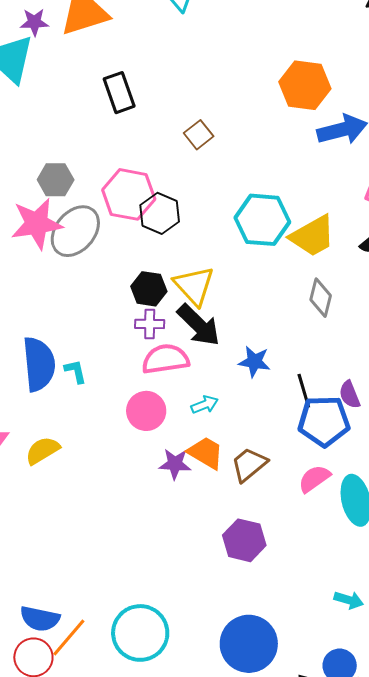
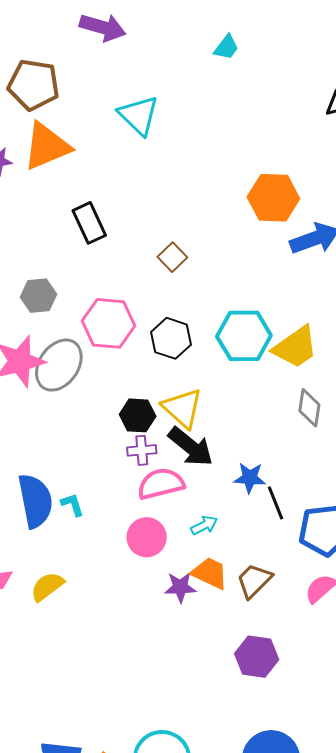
gray hexagon: (56, 180) -> (39, 296), moved
black hexagon: (160, 213) -> (171, 338), moved
black line: (304, 391) -> (276, 503), moved

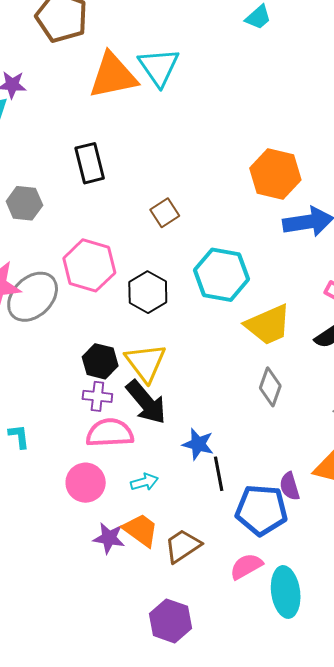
orange triangle: (47, 146) -> (113, 76), moved
gray hexagon: (39, 296) -> (24, 203), moved
cyan hexagon: (244, 336) -> (222, 275), moved

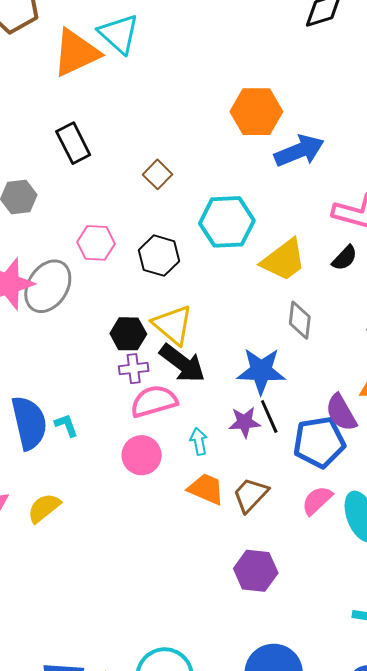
pink hexagon: (89, 265) -> (96, 243), size x0.7
blue star: (198, 444) -> (261, 371), moved, size x1.5
cyan arrow: (144, 482) -> (199, 441), turned -72
purple semicircle: (290, 486) -> (341, 413), size x1.4
purple star: (109, 538) -> (245, 422), moved

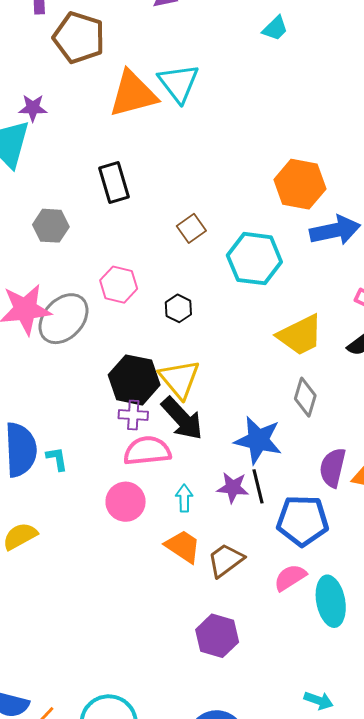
cyan hexagon: (227, 222) -> (254, 259), moved
black hexagon: (159, 256) -> (178, 308), size x0.7
black hexagon: (128, 334) -> (134, 380), size x1.4
purple semicircle: (341, 413) -> (333, 468), moved, turned 33

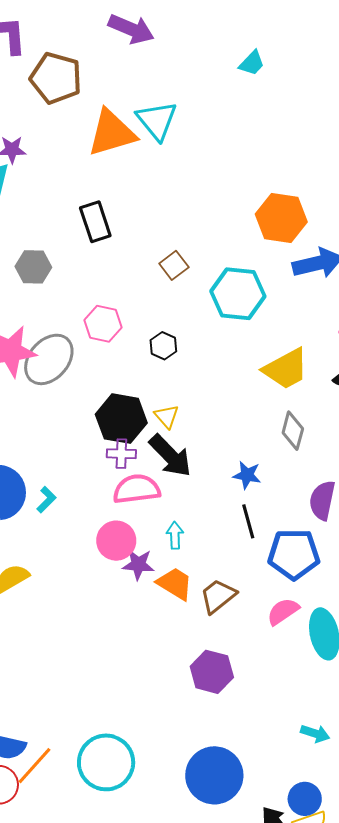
yellow triangle: (180, 379) -> (167, 416), size x0.6
blue star: (258, 440) -> (247, 475), size x0.6
cyan L-shape: (57, 459) -> (46, 500), turned 56
purple star: (233, 488) -> (138, 564), moved

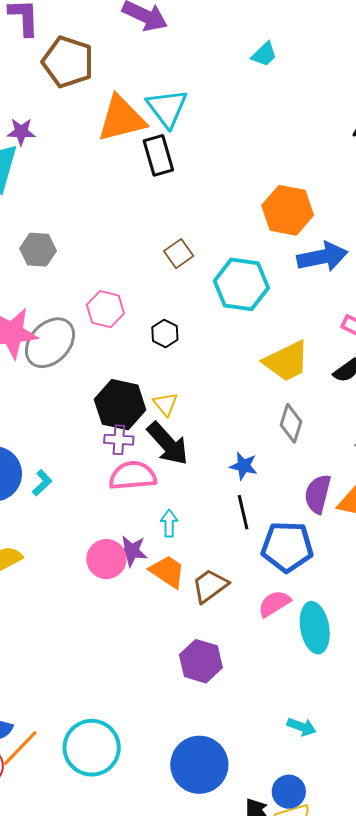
black rectangle: (95, 222) -> (158, 155), moved
pink circle: (116, 541) -> (106, 559), moved

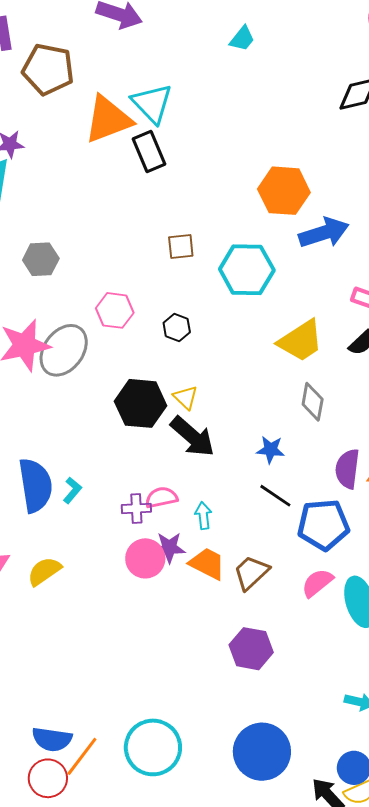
brown square: (179, 254) -> (181, 247), turned 36
purple cross: (119, 440) -> (136, 508), moved
pink semicircle: (133, 476) -> (161, 497), moved, size x0.7
black line: (243, 512) -> (275, 496), turned -36

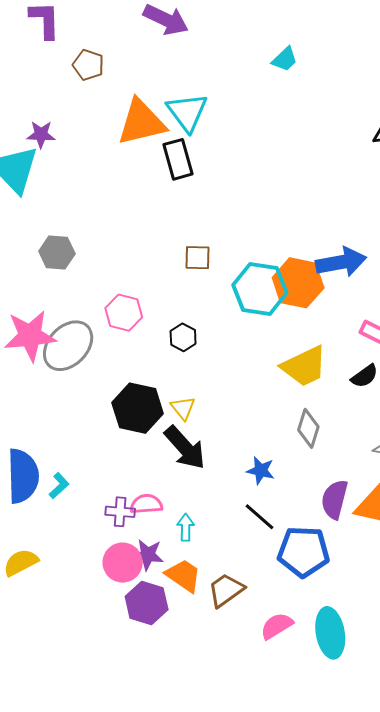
brown pentagon: (48, 69) -> (88, 65), size x0.6
orange hexagon: (284, 191) -> (298, 283), moved
pink semicircle: (317, 583) -> (277, 626), moved
purple hexagon: (251, 649) -> (147, 603), moved

